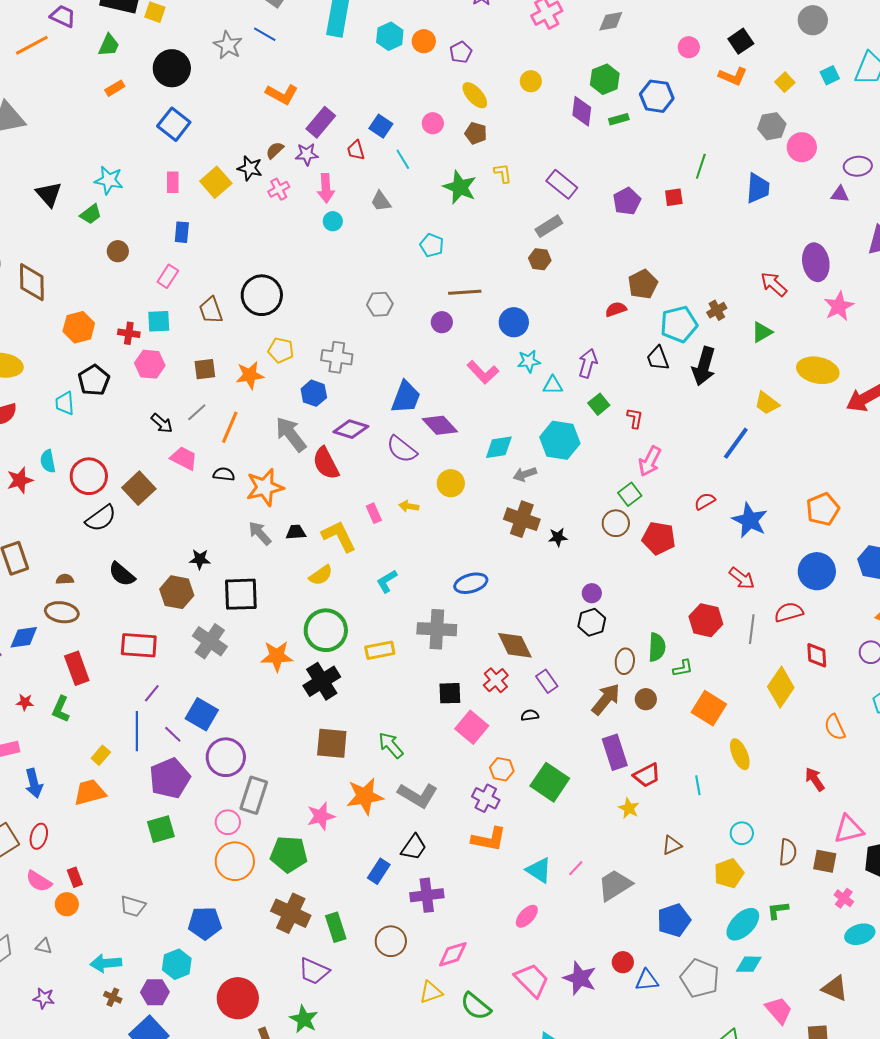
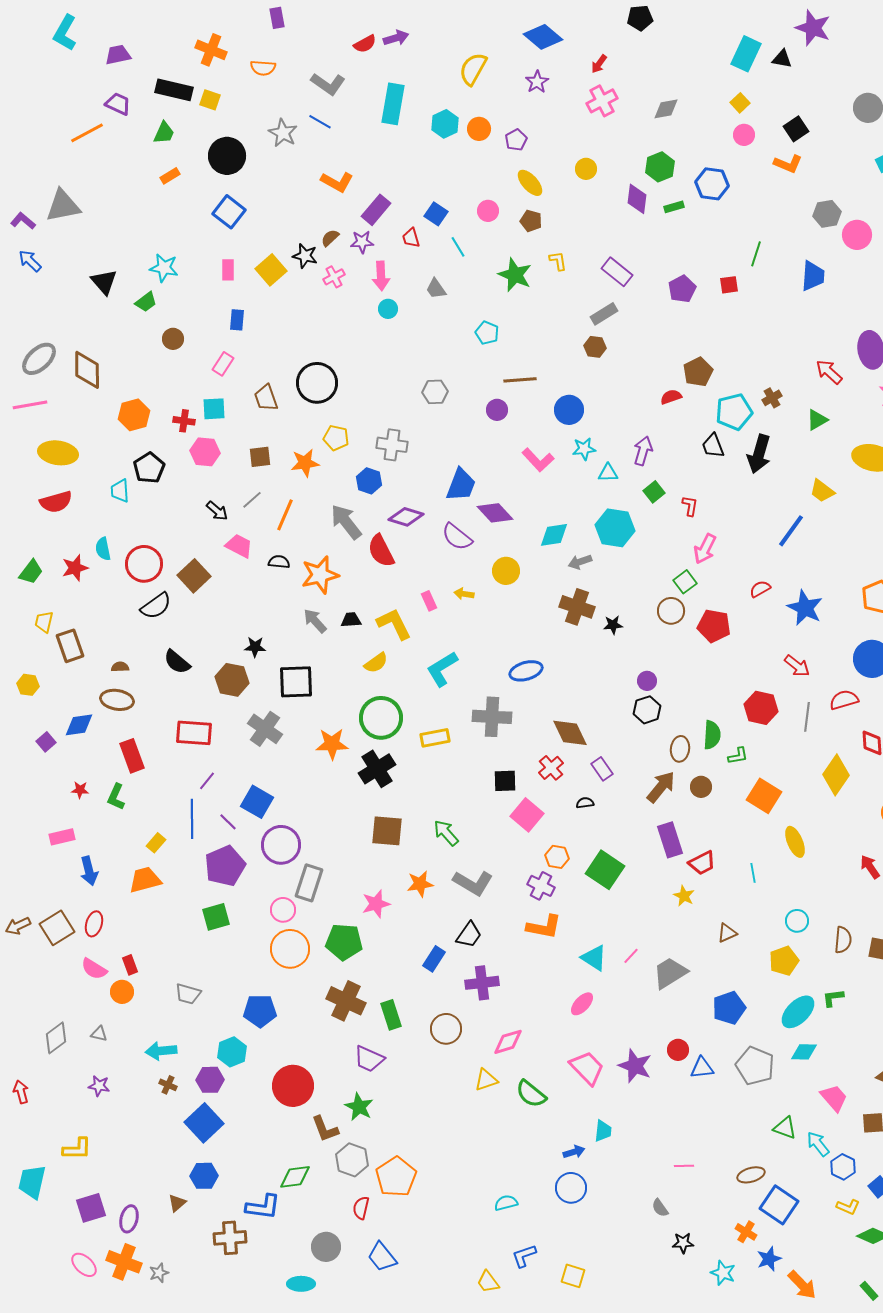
yellow square: (785, 82) -> (740, 103), moved
cyan L-shape: (387, 581) -> (442, 669), size x1.5
orange star: (365, 796) -> (420, 884), size x0.7

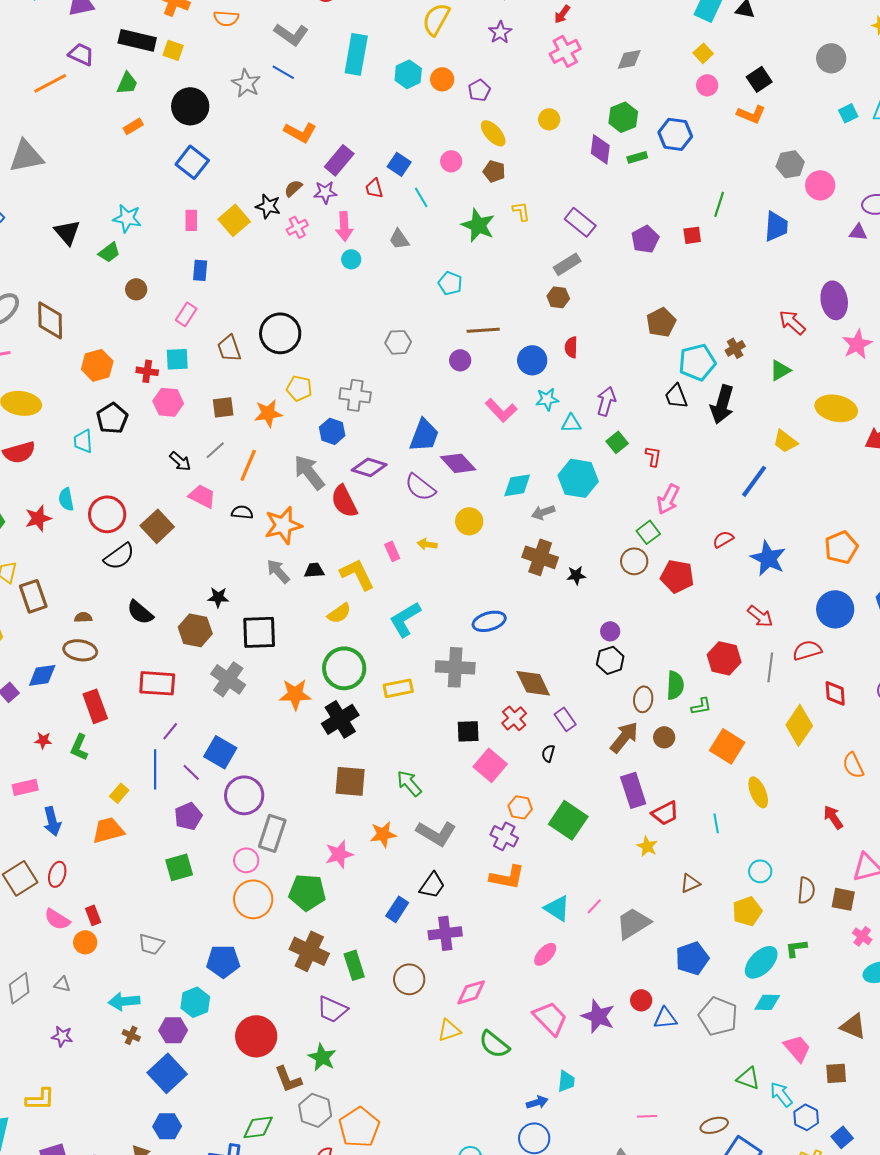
red semicircle: (671, 397) -> (571, 347), moved, turned -70
black semicircle: (585, 803) -> (548, 753), turned -66
purple pentagon: (225, 866) -> (188, 816), size x0.7

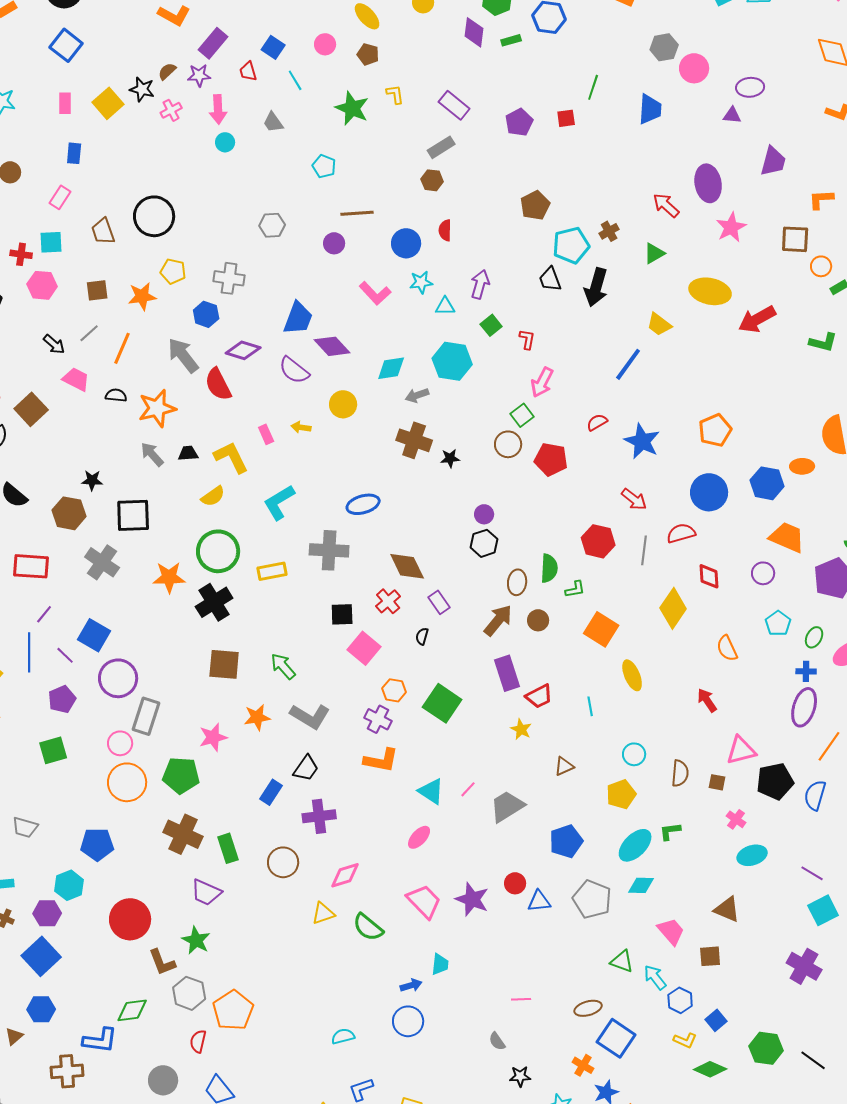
brown square: (843, 899) -> (717, 782), size x0.7

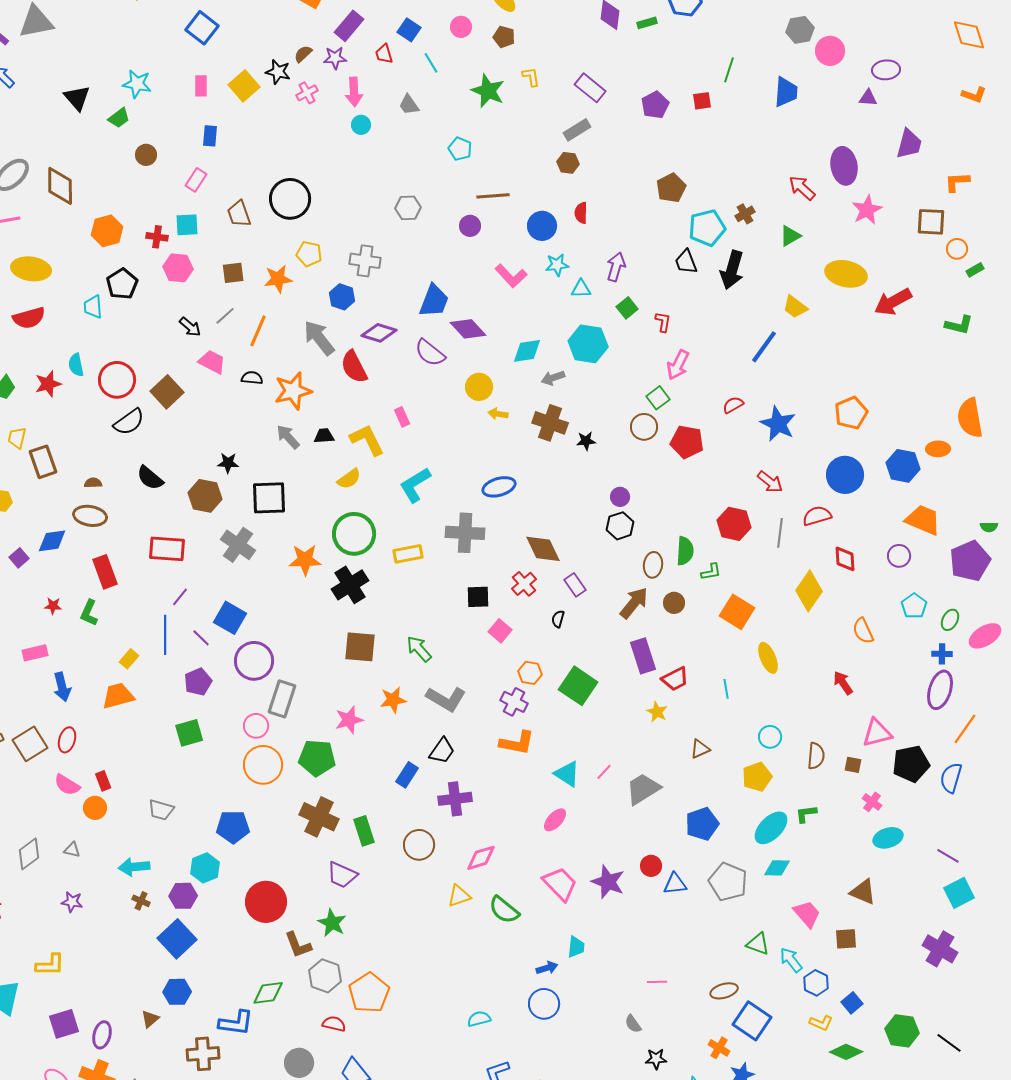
yellow arrow: (301, 427) -> (498, 414), moved
pink square: (364, 648) -> (500, 631), size x0.7
red semicircle: (198, 1041) -> (334, 1024), turned 90

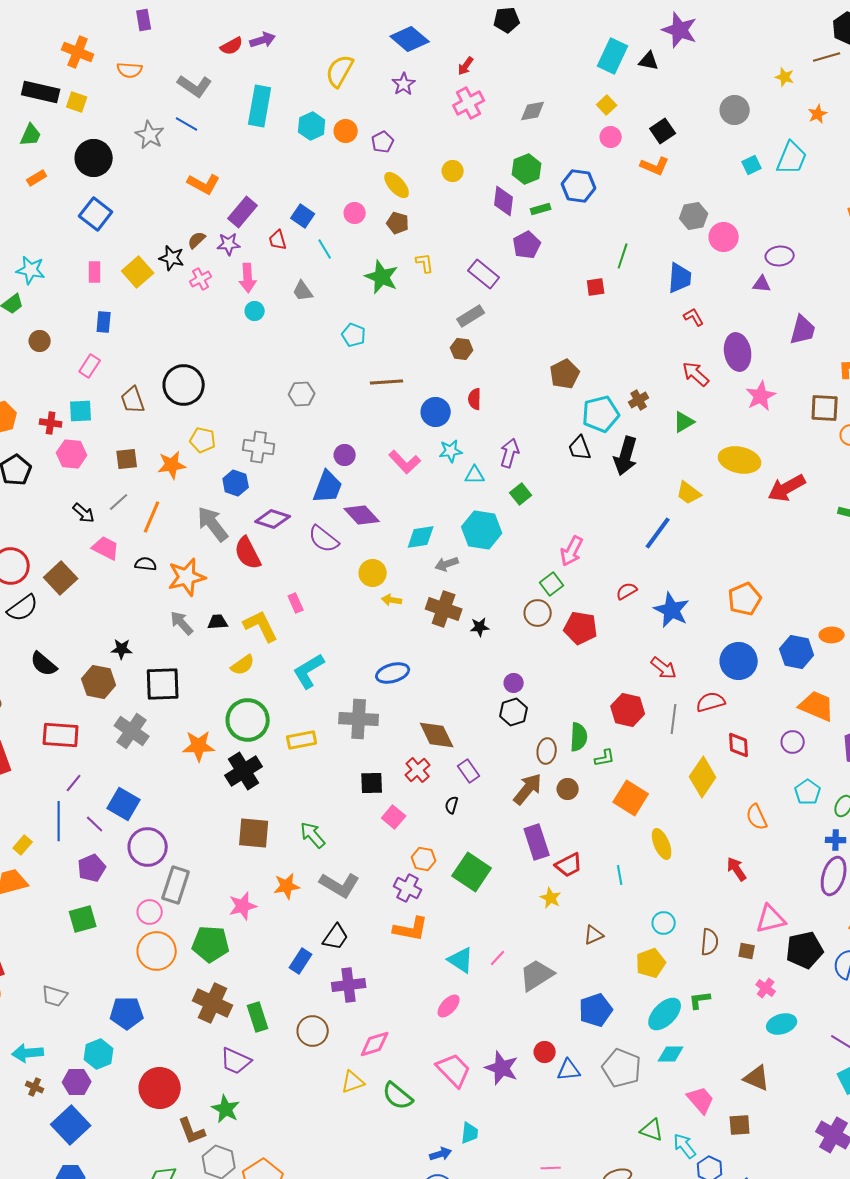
purple pentagon: (655, 105) -> (527, 245), moved
purple circle: (470, 226) -> (345, 455), moved
red L-shape: (663, 322) -> (694, 317), moved, turned -40

